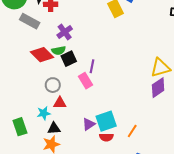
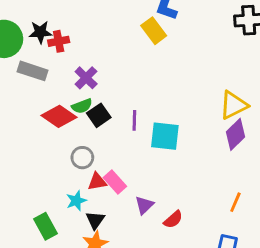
pink rectangle: (85, 81) -> (115, 182), moved
cyan square: (106, 121) -> (165, 136), moved, turned 35
black triangle: (54, 128) -> (95, 220), turned -40
orange line: (132, 131) -> (235, 202), moved
red semicircle: (106, 137) -> (173, 219), turned -32

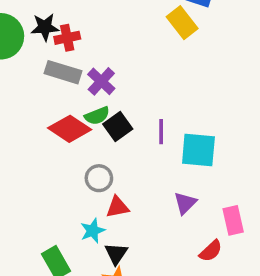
gray rectangle: (33, 71) -> (63, 72), moved
pink rectangle: (115, 182) -> (233, 220), moved, turned 30
purple triangle: (144, 205) -> (185, 203), moved

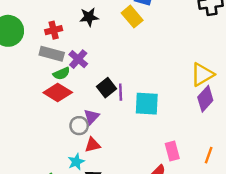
black star: (45, 27) -> (89, 17), moved
green semicircle: (97, 116) -> (62, 74), moved
black square: (118, 126) -> (106, 88), moved
purple triangle: (185, 203) -> (92, 117), moved

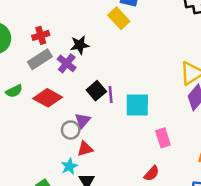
black star: (89, 17) -> (80, 45), moved
gray rectangle: (52, 54) -> (40, 59), turned -45
green semicircle: (62, 74) -> (14, 91), moved
pink rectangle: (172, 151) -> (163, 138), moved

